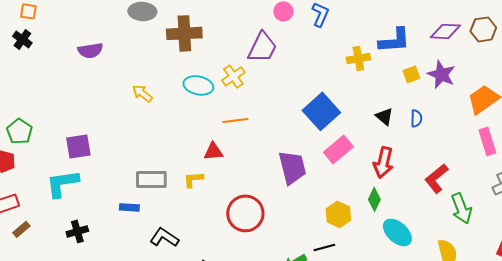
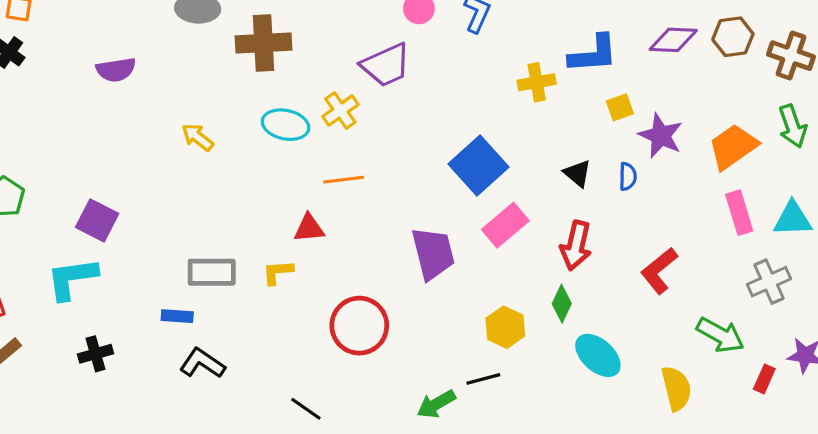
purple trapezoid: (262, 47) -> (386, 65), turned 40
purple star: (441, 74) -> (661, 136), moved
purple square: (78, 146) -> (97, 220), turned 36
green arrow: (461, 208) -> (720, 335), moved, turned -40
black L-shape: (164, 237) -> (202, 363), moved

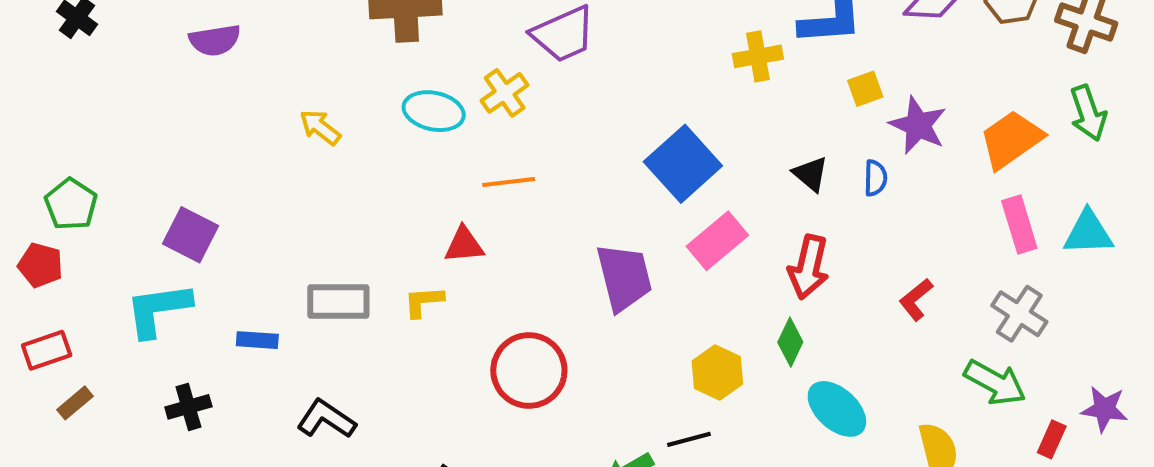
red L-shape: (659, 271) -> (916, 300), size x0.7
gray cross: (769, 282) -> (1019, 314), moved, turned -33
blue rectangle: (177, 316) -> (257, 340), moved

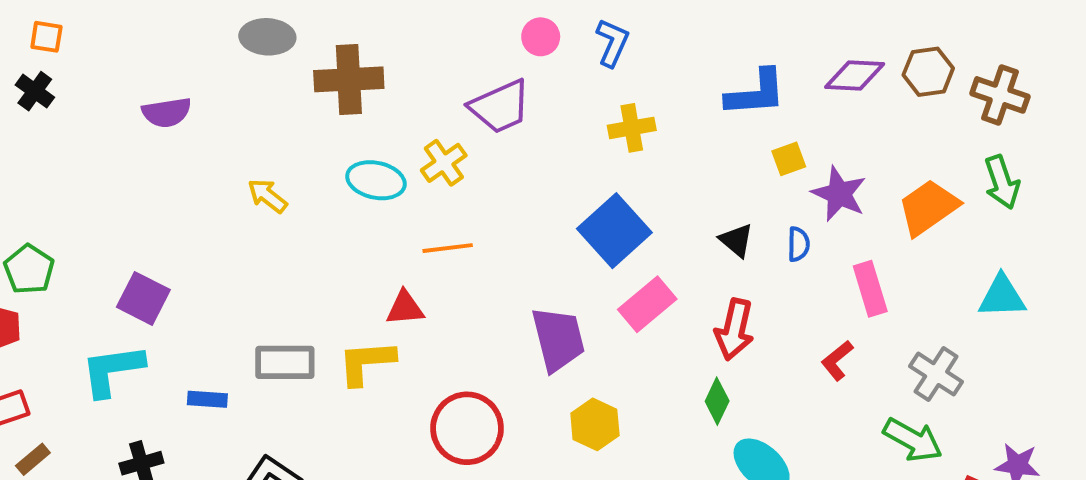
yellow cross: (758, 56) -> (632, 128), moved
pink rectangle: (1019, 225) -> (870, 289), moved
yellow L-shape: (424, 302) -> (366, 362), size x1.5
yellow hexagon: (717, 372) -> (595, 424), moved

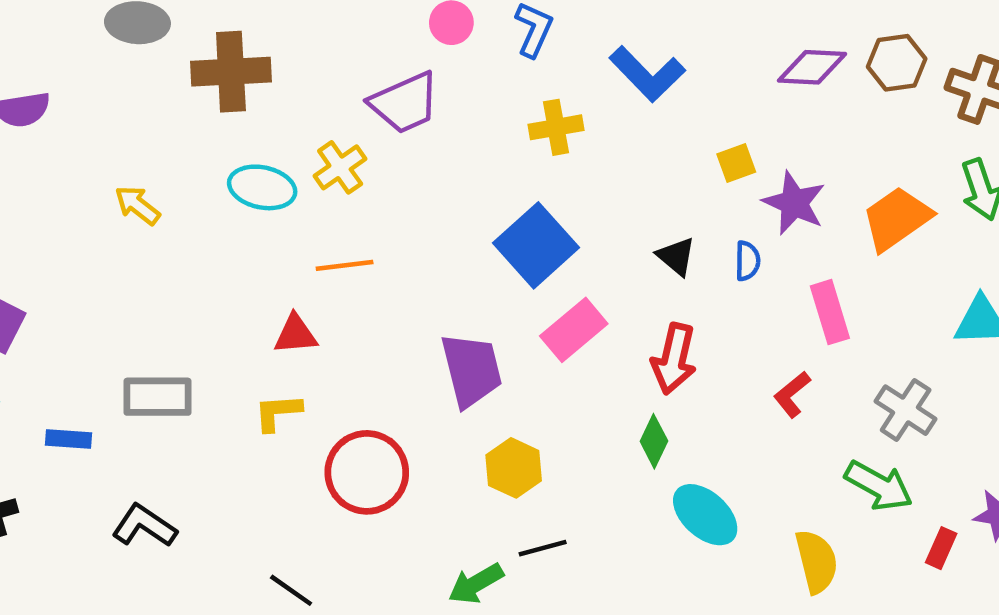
blue L-shape: (756, 93) -> (647, 74), moved, turned 50
yellow L-shape: (366, 362) -> (278, 412), moved, size x0.7

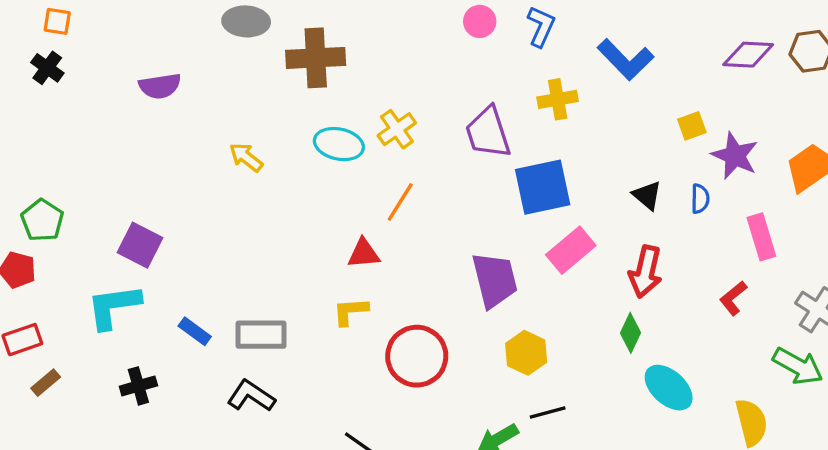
purple trapezoid: (405, 103) -> (488, 132), moved, turned 96
blue square: (536, 245) -> (543, 187), turned 30
orange line: (345, 265) -> (400, 202), turned -51
gray rectangle: (158, 397) -> (261, 335), moved
blue rectangle: (68, 439) -> (195, 331), turned 32

